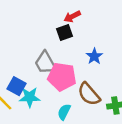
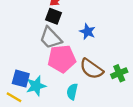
black square: (64, 32) -> (53, 16), turned -35
gray trapezoid: (45, 63) -> (51, 38), moved

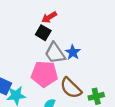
gray trapezoid: (51, 38) -> (55, 53), moved

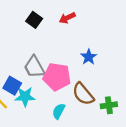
black square: (43, 33) -> (34, 20), moved
gray trapezoid: (55, 53) -> (34, 67), moved

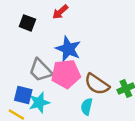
blue star: (89, 57) -> (68, 49), moved, size x1.5
cyan semicircle: (59, 111) -> (87, 107), moved

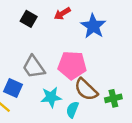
blue star: (68, 49) -> (93, 26), moved
pink pentagon: (66, 74) -> (72, 65), moved
cyan star: (39, 103) -> (51, 97), moved

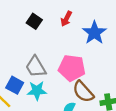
red arrow: (62, 14) -> (66, 19), turned -35
cyan star: (51, 97) -> (37, 91), moved

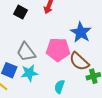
blue star: (94, 33) -> (81, 32), moved
brown semicircle: (83, 92) -> (79, 61), moved

